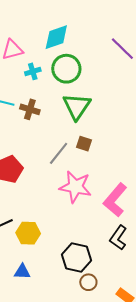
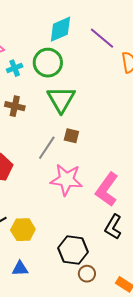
cyan diamond: (56, 37) -> (60, 29), moved

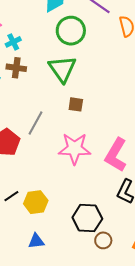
green circle: (48, 63) -> (71, 31), moved
brown cross: (15, 106) -> (16, 68), moved
gray line: (47, 148) -> (35, 123), moved

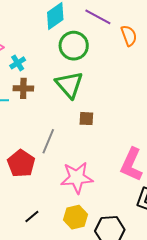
pink star: (75, 149) -> (77, 178), moved
yellow hexagon: (36, 202) -> (75, 217), moved

